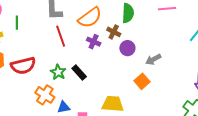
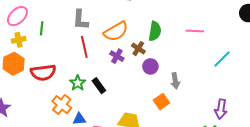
gray arrow: (153, 59) -> (175, 81), turned -77

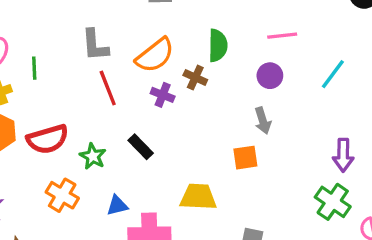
purple circle: (150, 66) -> (270, 76), moved
green star: (78, 83) -> (93, 156), moved
orange square: (161, 102) -> (245, 158), turned 35
orange cross: (62, 105) -> (62, 195), moved

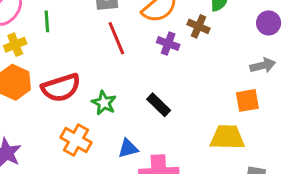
gray arrow: (263, 121) -> (263, 65), turned -85
black rectangle: (141, 147) -> (159, 105), moved
yellow trapezoid: (198, 197) -> (227, 137), moved

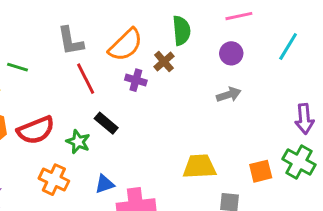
green line: (47, 21) -> (18, 67), turned -65
brown cross: (198, 26) -> (164, 62), turned 30
orange square: (247, 100) -> (261, 171), moved
black rectangle: (159, 105) -> (106, 123), moved

